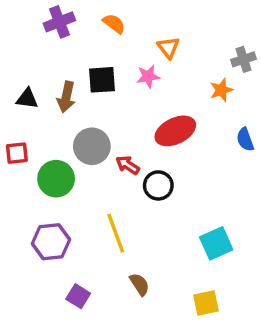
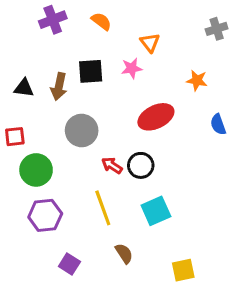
gray cross: (243, 59) -> (217, 29), moved
orange star: (221, 90) -> (197, 80), turned 30
red arrow: (128, 165) -> (112, 165), moved
green circle: (56, 179) -> (36, 170), moved
cyan square: (216, 243) -> (156, 211), moved

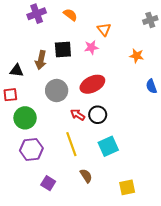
black triangle: (24, 88) -> (17, 71), moved
red ellipse: (156, 117) -> (92, 84), moved

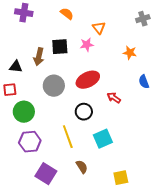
purple cross: (37, 14) -> (24, 13), moved, turned 30
red arrow: (78, 115) -> (114, 98), moved
black circle: (98, 115) -> (84, 112), moved
purple square: (48, 183) -> (46, 174), size x1.5

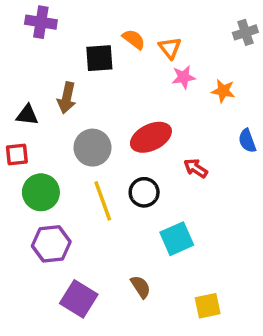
orange semicircle: (67, 14) -> (134, 39), moved
pink star: (87, 45) -> (184, 77), moved
black square: (60, 47) -> (99, 58), moved
yellow line: (68, 137) -> (103, 201), moved

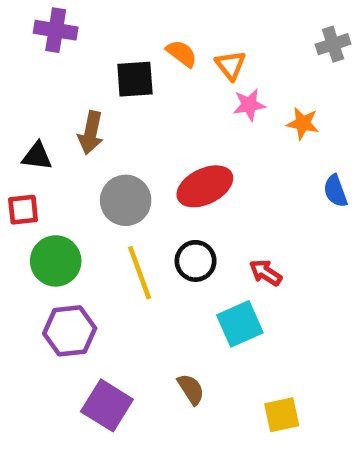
red arrow: (196, 168) -> (265, 273), moved

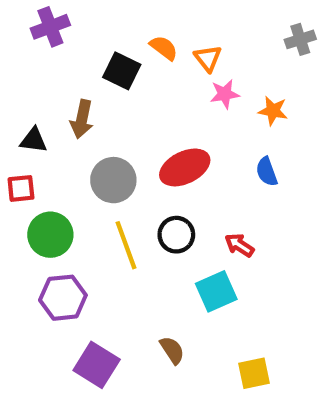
purple cross: (56, 30) -> (50, 27), turned -30
black square: (135, 79) -> (122, 71), turned 30
blue semicircle: (335, 191) -> (267, 172), moved

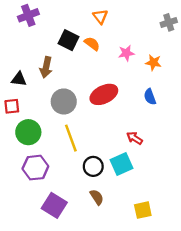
orange semicircle: (164, 48) -> (92, 44), moved
orange triangle: (208, 58) -> (100, 17), moved
black circle: (176, 235) -> (93, 166), moved

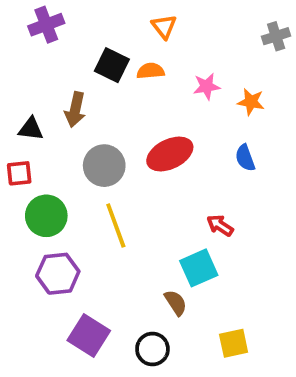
orange semicircle: (92, 44) -> (151, 71), turned -42
black circle: (93, 166) -> (152, 349), moved
brown semicircle: (97, 197) -> (176, 303), moved

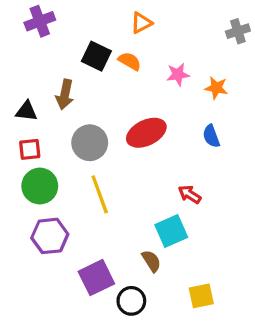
orange triangle: (164, 27) -> (141, 23), turned 40
orange semicircle: (151, 71) -> (130, 61), turned 35
red square: (19, 173) -> (30, 149), moved
purple square: (89, 335) -> (96, 278), moved, turned 32

